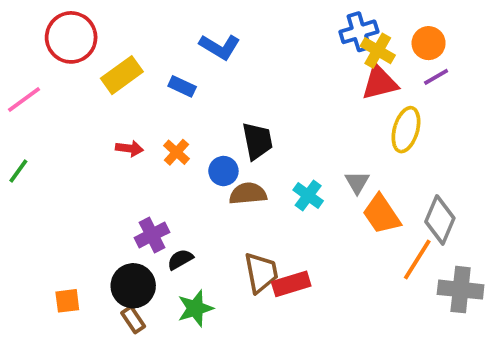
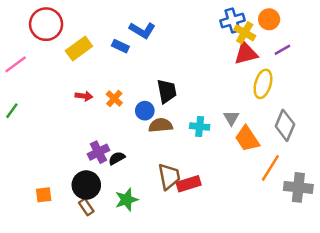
orange circle: (429, 43) -> (269, 19), moved
blue rectangle: (182, 86) -> (120, 46), moved
cyan cross: (308, 195) -> (200, 127), turned -30
gray diamond: (440, 220) -> (285, 125), moved
black semicircle: (180, 259) -> (117, 158), moved

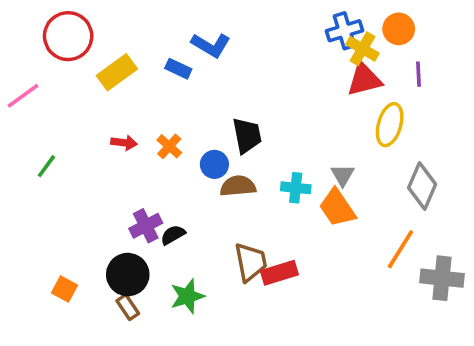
purple line: (282, 50) -> (419, 74), turned -63
green line: (12, 111) -> (46, 166), moved
orange trapezoid: (247, 139) -> (337, 208), moved
orange square: (44, 195) -> (65, 289), turned 35

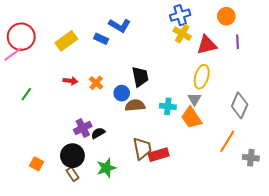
blue cross: (344, 31) -> (180, 15), moved
red circle: (68, 36) -> (21, 37), moved
yellow cross: (363, 49) -> (182, 34), moved
yellow ellipse: (390, 125) -> (202, 77), moved
gray cross: (442, 278) -> (251, 158), size x0.7

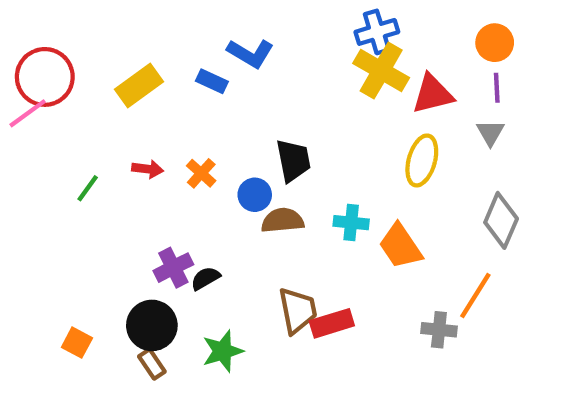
orange circle: (226, 16) -> (495, 43), moved
yellow cross: (182, 34) -> (381, 71), size x1.4
green line: (26, 94) -> (88, 188), moved
gray triangle: (194, 99) -> (490, 133), moved
gray cross: (251, 158) -> (439, 330), moved

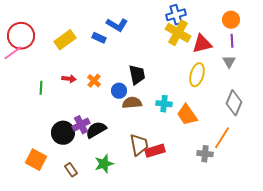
green line: (88, 188) -> (41, 88), turned -32
black semicircle: (205, 278) -> (96, 130), size x1.5
black circle: (152, 325) -> (63, 133), moved
orange square: (77, 343) -> (36, 160), size x1.5

